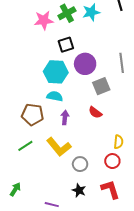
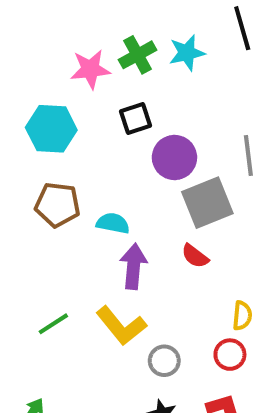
cyan hexagon: (56, 72) -> (51, 129), moved
gray square: (101, 86) -> (207, 203), size x1.4
brown pentagon: (32, 114) -> (57, 205), moved
purple arrow: (65, 118) -> (133, 266), size x1.5

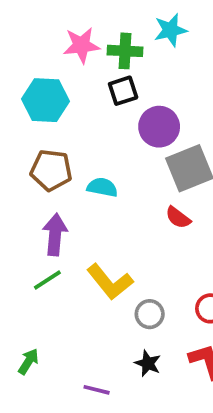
green cross: (138, 55) -> (125, 51), moved, turned 32
purple arrow: (133, 266) -> (55, 235), moved

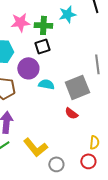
purple circle: (159, 127) -> (28, 68), moved
cyan semicircle: (102, 187) -> (46, 84), moved

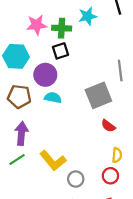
cyan semicircle: (46, 84) -> (53, 98), moved
red semicircle: (71, 113) -> (108, 126), moved

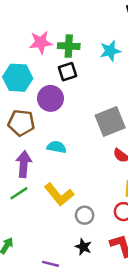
cyan star: (88, 16) -> (110, 51), moved
cyan semicircle: (53, 98) -> (57, 147), moved

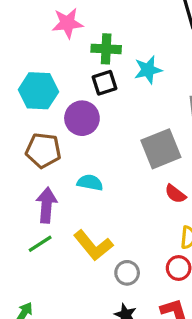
pink star: (41, 42) -> (67, 23), moved
cyan star: (110, 51) -> (148, 70), moved

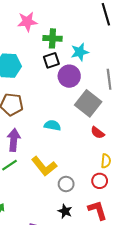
purple circle: (82, 118) -> (69, 76), moved
gray square: (161, 149) -> (88, 103), turned -30
cyan semicircle: (90, 183) -> (52, 125), moved

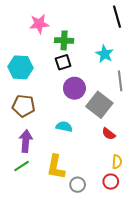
cyan star: (80, 52) -> (105, 54), moved, turned -30
purple circle: (69, 76) -> (74, 88), moved
yellow L-shape: (44, 166) -> (56, 167), turned 50

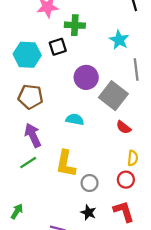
black square: (63, 62) -> (58, 47), moved
purple arrow: (26, 141) -> (33, 135), turned -30

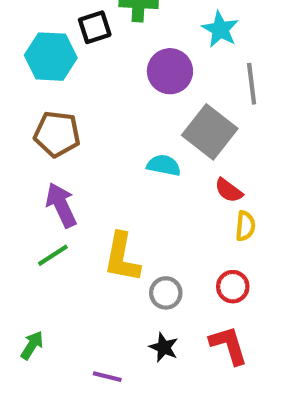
black square: (58, 47) -> (95, 27), moved
purple circle: (86, 77) -> (170, 71), moved
cyan semicircle: (75, 119) -> (164, 165), moved
yellow semicircle: (133, 158) -> (245, 226), moved

